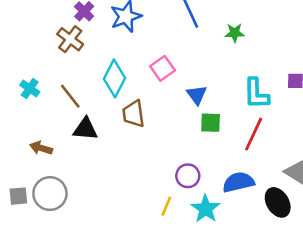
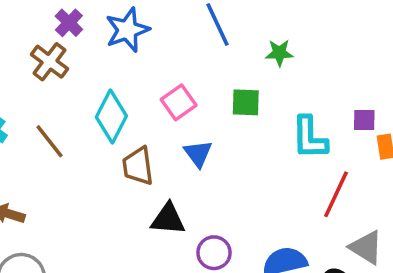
blue triangle: (197, 95) -> (198, 154), moved
green square: (211, 123) -> (246, 102), moved
black triangle: (85, 129) -> (168, 219), moved
red line: (254, 134) -> (336, 194), moved

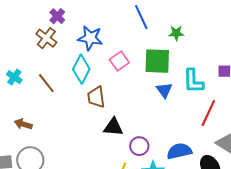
blue star: (127, 30) -> (90, 38), moved, turned 30
green square: (246, 102) -> (157, 61), size x1.6
blue triangle: (198, 154) -> (164, 90), moved

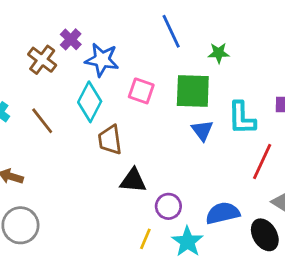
purple cross: (57, 16) -> (71, 39), moved
pink square: (119, 61) -> (141, 91), turned -36

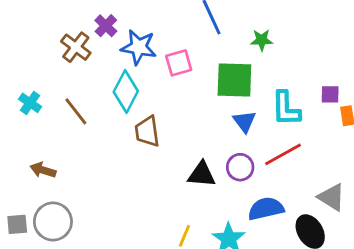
pink square: (141, 91) -> (179, 63), moved, turned -35
red line: (262, 162) -> (283, 154), moved, turned 36
black triangle: (133, 181) -> (202, 174), moved
purple circle: (168, 206) -> (240, 167), moved

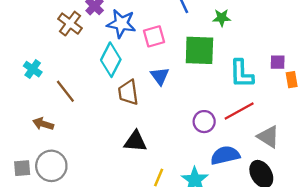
brown line: (76, 111) -> (65, 91), moved
blue triangle: (244, 121) -> (160, 76), moved
black triangle: (202, 174) -> (135, 141), moved
gray triangle: (332, 197) -> (268, 137), moved

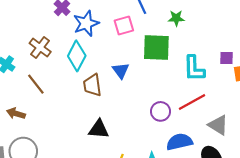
brown cross: (70, 24) -> (40, 48), moved
blue star: (121, 24) -> (86, 23), turned -30
pink square: (154, 36) -> (124, 26), moved

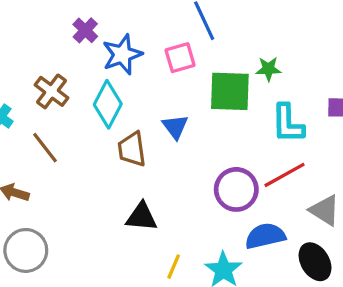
green star: (176, 18) -> (268, 69), moved
purple circle: (161, 111) -> (236, 189), size x1.4

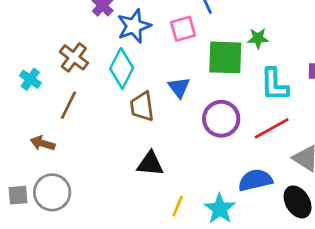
brown line: (45, 148) -> (68, 105), turned 64
purple circle: (236, 189) -> (221, 119), moved

